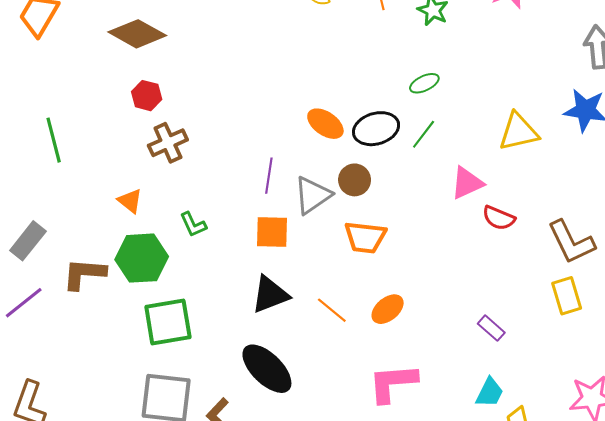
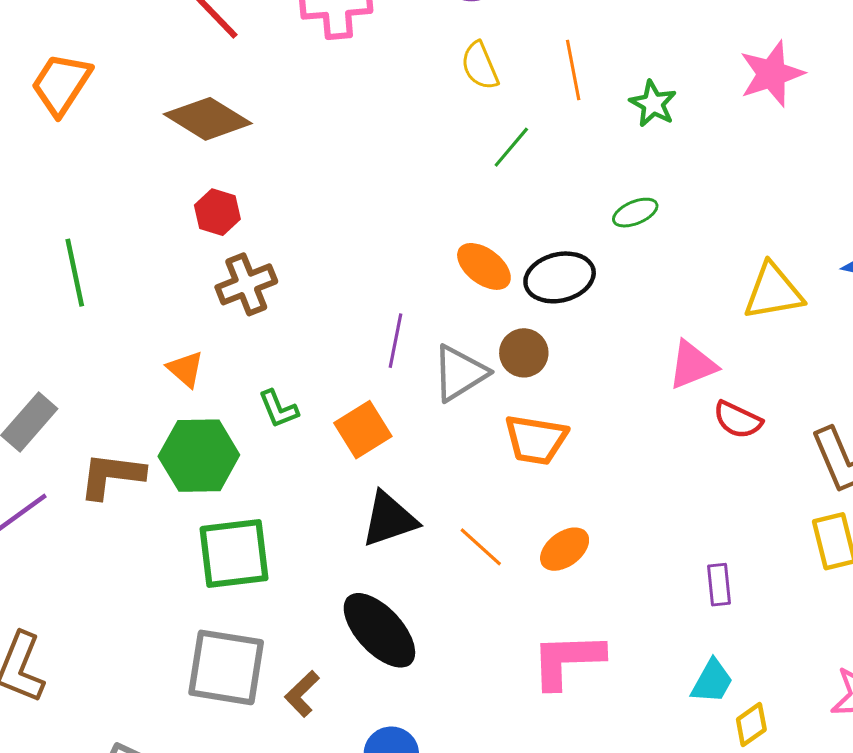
green line: (424, 134) -> (511, 147), moved
orange square: (272, 232) -> (363, 430), moved, turned -36
purple rectangle: (491, 328) -> (719, 585), turned 40

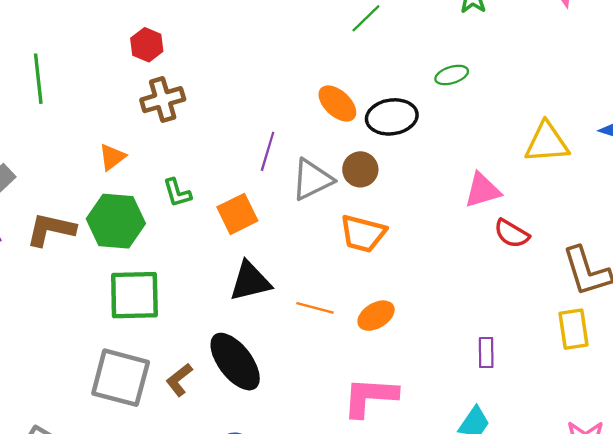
orange triangle: (185, 369) -> (112, 157), turned 36
orange line: (481, 547) -> (315, 308), turned -33
brown L-shape: (302, 694) -> (179, 380), moved

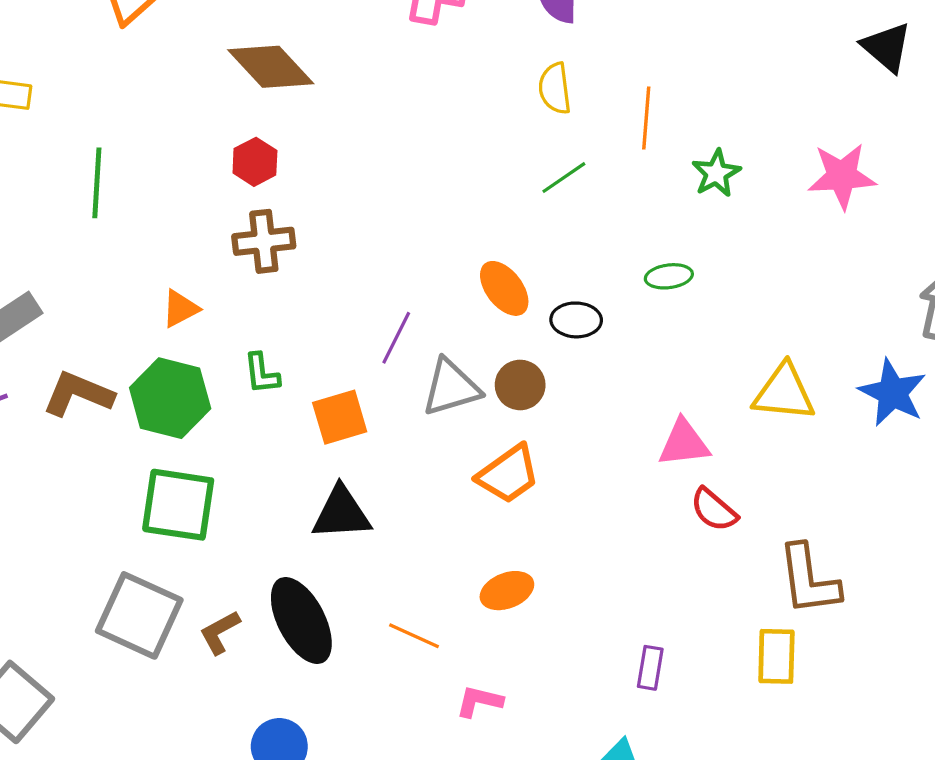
black ellipse: (392, 117) -> (576, 320), size x0.7
orange trapezoid: (363, 234) -> (508, 474), turned -60
orange line: (315, 308) -> (414, 636), moved
pink L-shape: (370, 397) -> (479, 701), size x0.6

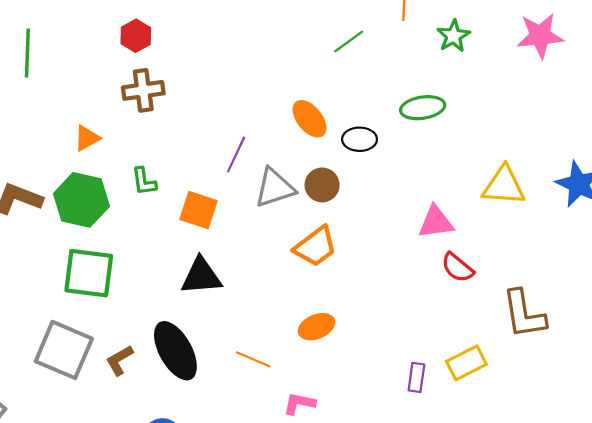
green ellipse: (669, 276) -> (423, 108), size x1.4
orange square: (340, 417) -> (198, 210), turned 36
yellow rectangle: (776, 656) -> (466, 363), moved, turned 63

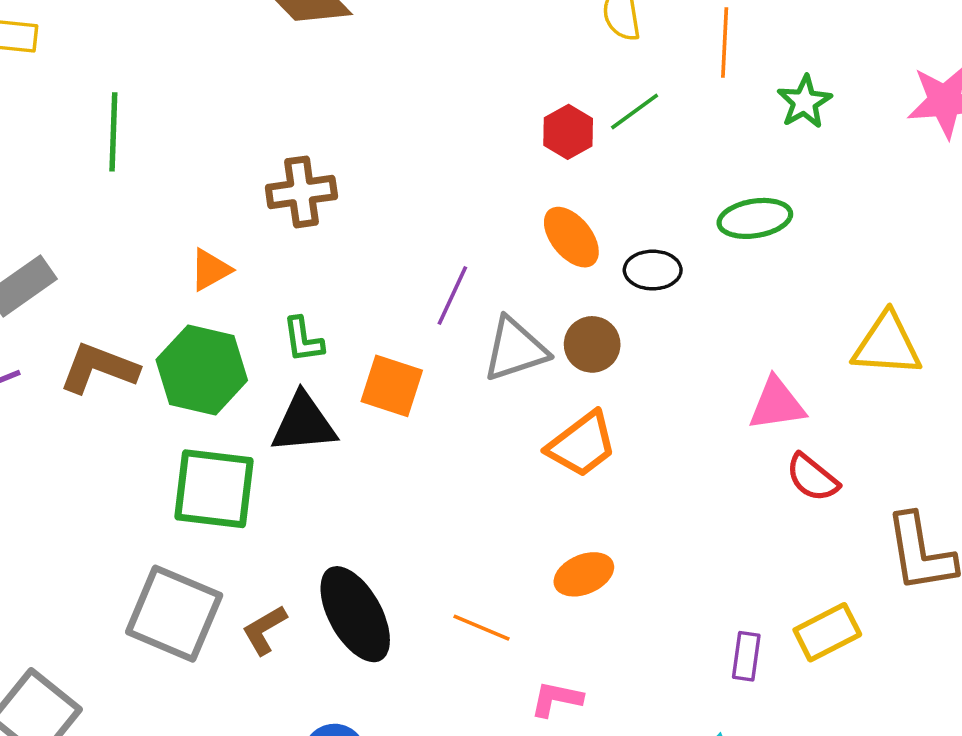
red hexagon: (136, 36) -> (568, 132), moved
black triangle: (201, 276) -> (304, 423), moved

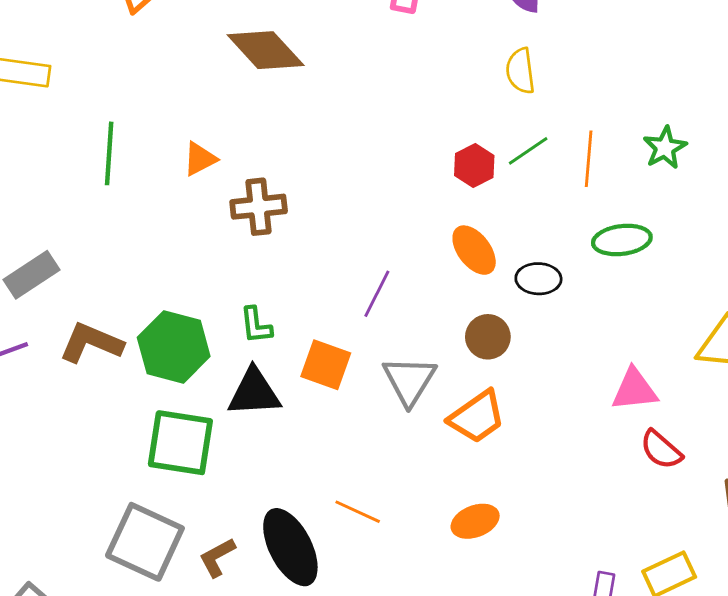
orange line: (725, 42) -> (589, 159), moved
orange triangle: (210, 270) -> (200, 159), moved
gray triangle: (515, 349) -> (409, 381), moved, turned -42
orange line: (481, 628) -> (358, 512), moved

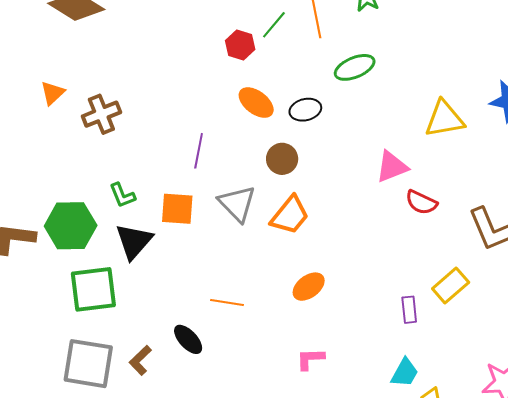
black triangle: (254, 392) -> (134, 241), turned -30
black ellipse: (290, 547) -> (188, 339), size x0.6

